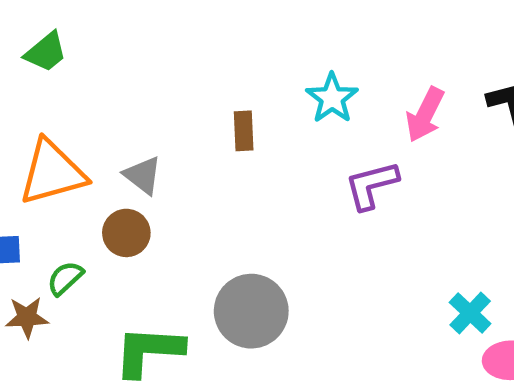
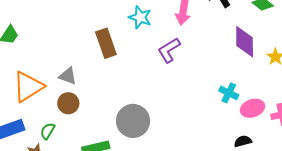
brown rectangle: (244, 131) -> (106, 43), size x1.6

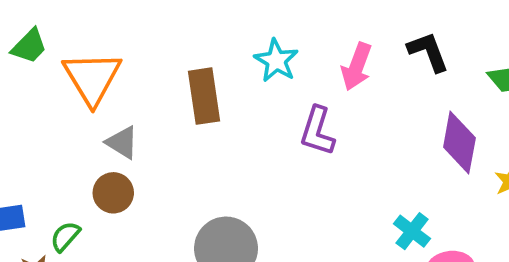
purple L-shape: (169, 50) -> (317, 131), turned -52
orange triangle: (28, 87) -> (92, 78), moved, turned -40

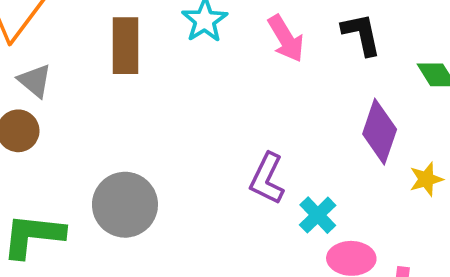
pink arrow: (357, 67) -> (286, 39), turned -60
purple L-shape: (317, 131) -> (267, 179), moved

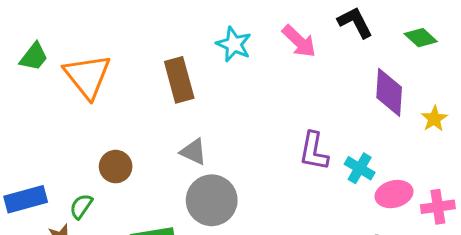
gray triangle: (35, 81) -> (193, 152), moved

